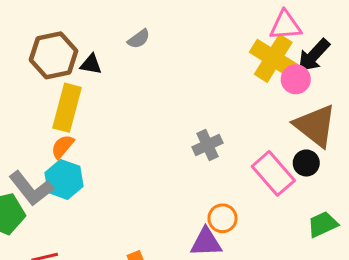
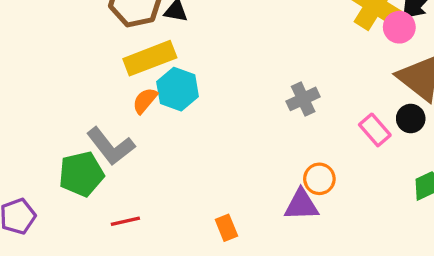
yellow rectangle: (67, 108) -> (150, 58), turned 54
pink rectangle: (273, 173) -> (375, 130), size x0.7
cyan hexagon: (64, 179) -> (178, 89), moved

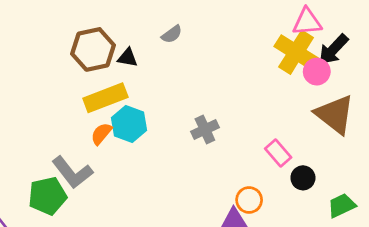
gray cross: (303, 99) -> (205, 130), moved
black circle: (411, 119) -> (303, 178), moved
pink rectangle: (375, 130) -> (278, 153), moved

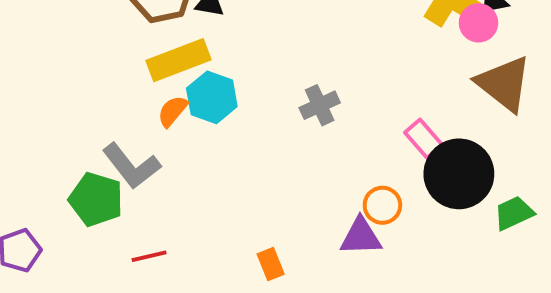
black circle: (303, 178) -> (459, 174), size x2.0
green pentagon: (47, 196) -> (96, 199), turned 30

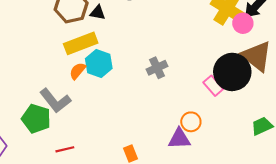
black circle: (459, 174) -> (232, 72), moved

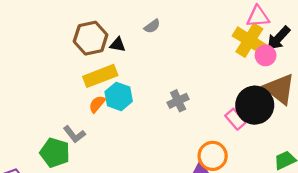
gray L-shape: (55, 101) -> (74, 134), size x0.7
orange circle: (191, 122) -> (213, 156), size x1.4

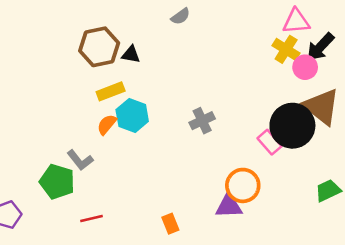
gray semicircle: (152, 26) -> (181, 16), moved
yellow cross: (249, 40) -> (286, 49), size x0.7
yellow rectangle: (100, 76) -> (111, 91), size x0.7

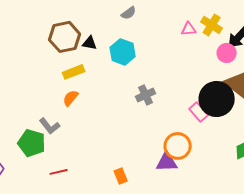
pink triangle: (296, 21) -> (189, 29), moved, size x0.7
yellow cross: (286, 49) -> (212, 25), moved
cyan hexagon: (132, 116) -> (123, 52), moved

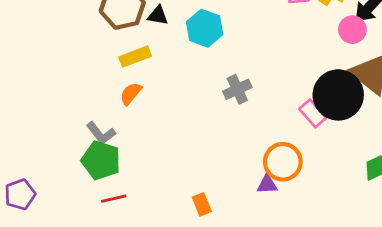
green pentagon: (32, 143) -> (101, 160), moved
purple triangle: (167, 162) -> (267, 184), size x0.7

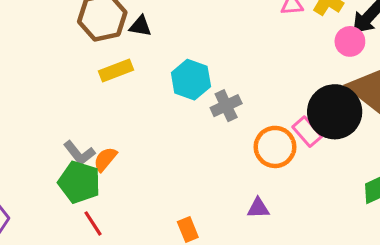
cyan hexagon: (205, 28) -> (191, 80), moved
orange semicircle: (131, 94) -> (105, 159), moved
orange circle: (283, 162) -> (275, 147), moved
red line: (114, 199) -> (93, 223), turned 70

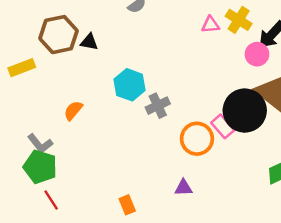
yellow rectangle: (116, 70) -> (22, 68), moved
orange semicircle: (105, 159) -> (73, 111), moved

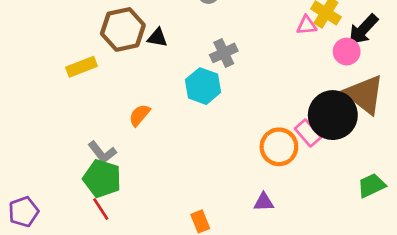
pink triangle: (210, 25) -> (307, 25), moved
gray cross: (158, 106) -> (224, 53), moved
red line: (51, 200) -> (101, 209), moved

